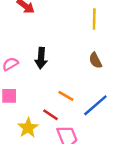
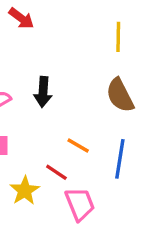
brown semicircle: (95, 60) -> (120, 95), size x1.5
blue line: (95, 105) -> (120, 159), turned -40

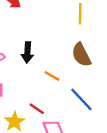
orange line: (78, 145) -> (52, 76), moved
blue line: (120, 159) -> (81, 99), turned -52

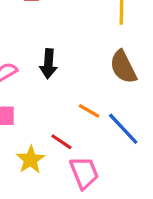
orange line: (52, 76) -> (89, 111), moved

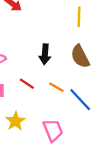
black arrow: (48, 64) -> (45, 54), moved
red line: (61, 142) -> (27, 84), moved

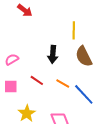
yellow line: (79, 17) -> (74, 30), moved

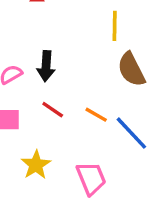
black arrow: (53, 54) -> (46, 66), moved

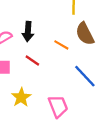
orange line: (96, 115) -> (61, 45), moved

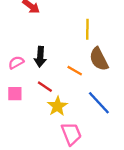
yellow star: (21, 97) -> (57, 106), moved

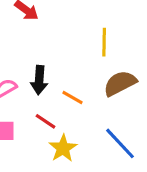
brown semicircle: (99, 59) -> (120, 83), turned 90
orange line: (75, 71) -> (72, 98), moved

